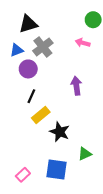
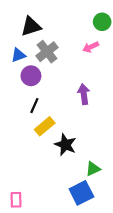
pink arrow: (83, 43) -> (91, 47), turned -40
blue square: (56, 170) -> (81, 193), moved, turned -35
pink rectangle: (23, 175) -> (16, 200), moved, turned -48

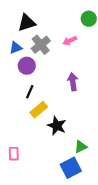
pink arrow: (91, 47) -> (70, 41), moved
pink rectangle: (16, 200) -> (14, 154), moved

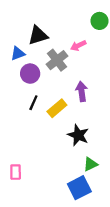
black triangle: (27, 23) -> (38, 35), moved
gray cross: (41, 45) -> (57, 60), moved
yellow rectangle: (39, 110) -> (57, 108), moved
black star: (57, 126) -> (78, 135), moved

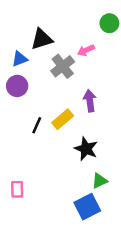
purple circle: (30, 74) -> (17, 86), moved
black line: (33, 103) -> (37, 125), moved

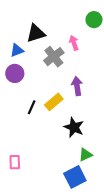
pink arrow: (86, 50) -> (74, 43), turned 96

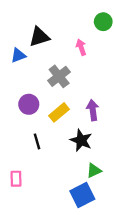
gray cross: (54, 57) -> (59, 76), moved
purple circle: (15, 73) -> (29, 104), moved
purple arrow: (77, 86) -> (93, 110), moved
black line: (32, 107) -> (37, 141), moved, turned -40

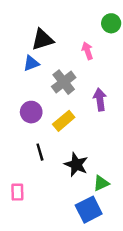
blue triangle: (18, 55) -> (31, 63), moved
purple arrow: (93, 110) -> (100, 100), moved
black star: (81, 140) -> (76, 165), moved

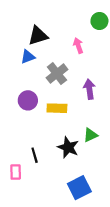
yellow rectangle: (64, 121) -> (57, 108), turned 42
black line: (40, 152) -> (35, 155), moved
green triangle: (101, 183) -> (90, 135), moved

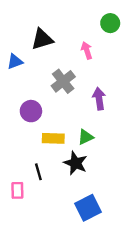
blue triangle: (28, 57) -> (15, 62), moved
yellow rectangle: (57, 108) -> (53, 138), moved
green triangle: (90, 135) -> (85, 137), moved

